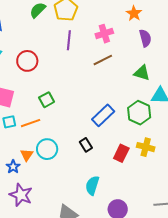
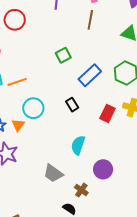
brown line: (103, 60) -> (90, 20), turned -54
green square: (47, 100) -> (63, 55), moved
orange triangle: (27, 155) -> (18, 125), moved

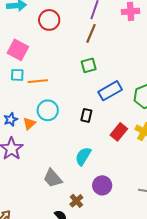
brown line: (90, 20) -> (91, 33), moved
black rectangle: (72, 105) -> (86, 115), turned 32

